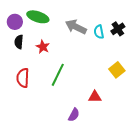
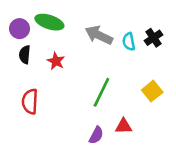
green line: (58, 75) -> (101, 92), moved
purple semicircle: (74, 115) -> (96, 135), moved

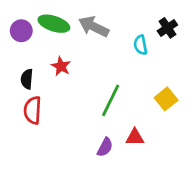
gray arrow: (99, 35) -> (94, 27), moved
black cross: (153, 38) -> (167, 28), moved
black semicircle: (25, 55) -> (27, 79), moved

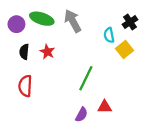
gray arrow: (94, 27) -> (73, 21), turned 35
black semicircle: (27, 79) -> (24, 52), moved
yellow square: (166, 99) -> (124, 50), moved

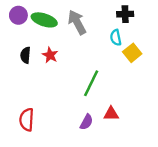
black cross: (130, 22) -> (125, 14), moved, turned 32
purple circle: (16, 24) -> (18, 15), moved
red semicircle: (25, 86) -> (27, 120), moved

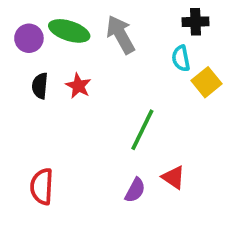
purple circle: (18, 15) -> (29, 38), moved
red triangle: (111, 114) -> (174, 177), turned 35

